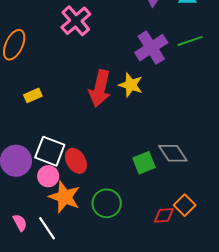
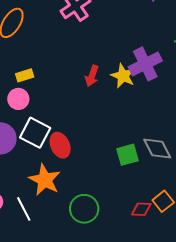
purple cross: (151, 48) -> (145, 64), moved
red arrow: (100, 88) -> (92, 76), size x0.6
pink circle: (48, 176) -> (18, 99), moved
green circle: (107, 203) -> (84, 209), moved

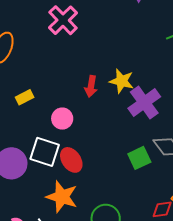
purple cross: (145, 64) -> (144, 102), moved
pink circle: (18, 99) -> (62, 119), moved

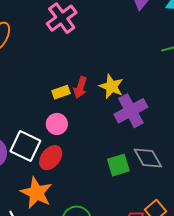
yellow rectangle: (25, 97) -> (61, 92), moved
pink circle: (62, 119) -> (57, 124), moved
red ellipse: (71, 160) -> (51, 158), turned 65

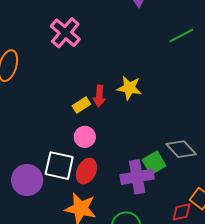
purple cross: (131, 111) -> (137, 177), moved, turned 32

